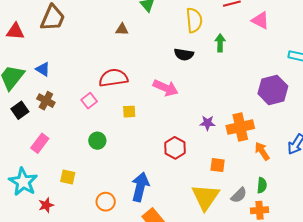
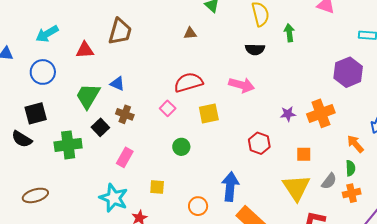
yellow square: (129, 112) -> (209, 114), size x1.5
orange arrow: (262, 151) -> (355, 144), moved

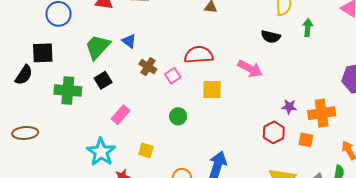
brown cross: (125, 114) -> (148, 67), moved
black semicircle: (22, 139) -> (24, 75), turned -100
red hexagon: (259, 143) -> (274, 132), moved
orange square: (304, 154) -> (306, 140), moved

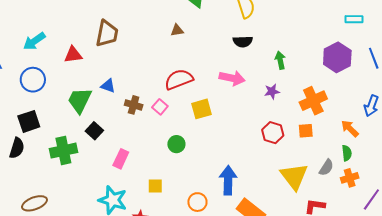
green arrow: (308, 28) -> (280, 60), moved
purple star: (289, 107) -> (272, 91), moved

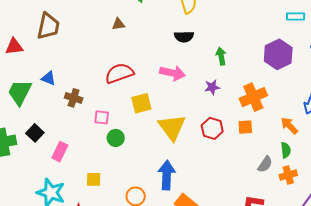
pink square: (160, 107) -> (102, 117), moved, turned -35
black square: (94, 131) -> (35, 133), moved
yellow triangle: (294, 176) -> (172, 127), moved

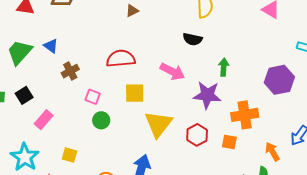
brown triangle: (118, 24) -> (132, 11), turned -32
purple star: (212, 87) -> (207, 95), size x1.8
brown cross: (74, 98) -> (70, 71), turned 30

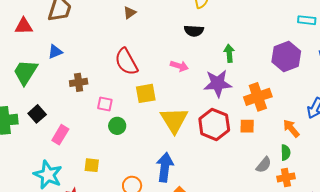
blue triangle: (51, 46) -> (55, 52), moved, turned -49
red semicircle: (121, 59) -> (126, 62), turned -104
brown cross: (70, 71) -> (79, 82), turned 30
pink arrow: (172, 72) -> (179, 66), size x0.7
red hexagon: (197, 135) -> (214, 124), size x1.4

